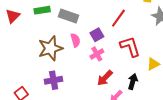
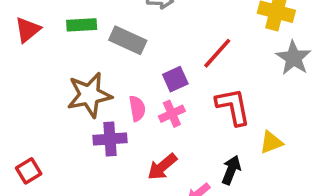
pink semicircle: (75, 40) -> (137, 108), moved
red arrow: (105, 78) -> (162, 167), moved
purple cross: (54, 80) -> (110, 139), moved

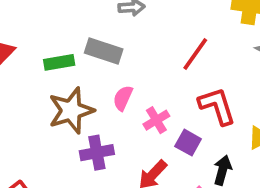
green rectangle: (82, 25) -> (59, 62), moved
purple square: (175, 79) -> (188, 143), moved, turned -30
pink semicircle: (137, 108) -> (123, 98), moved, turned -140

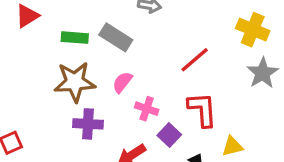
pink cross: (156, 120) -> (147, 109), turned 35

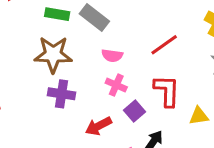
pink semicircle: (122, 82) -> (112, 56), moved, turned -126
yellow triangle: (232, 146) -> (199, 116), moved

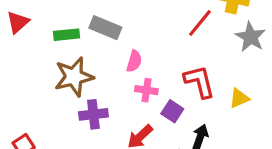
red line: (164, 45) -> (200, 23), moved
pink semicircle: (112, 56) -> (134, 61), turned -66

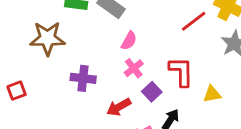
brown star: (74, 77) -> (47, 38), moved
pink cross: (146, 90) -> (134, 68), turned 30

